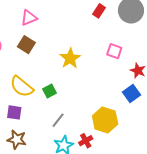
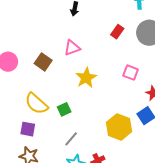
pink triangle: (29, 18) -> (72, 48), moved
yellow hexagon: (105, 120) -> (119, 127), moved

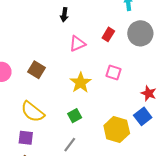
pink triangle: (72, 48) -> (77, 44), moved
pink square: (131, 73) -> (113, 72), moved
green square: (64, 109) -> (75, 116), moved

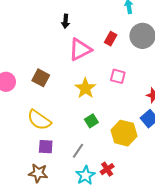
pink triangle: (77, 44) -> (80, 49), size x1.4
green square: (75, 116) -> (91, 121), moved
purple square: (26, 138) -> (46, 147), moved

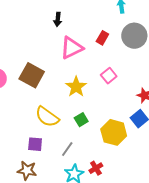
pink square: (118, 76) -> (109, 76), turned 35
brown square: (41, 78) -> (32, 75), size x1.4
yellow semicircle: (39, 120) -> (47, 117), moved

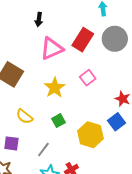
red rectangle: (102, 38) -> (83, 40), size x1.6
yellow semicircle: (47, 117) -> (25, 116), size x0.7

